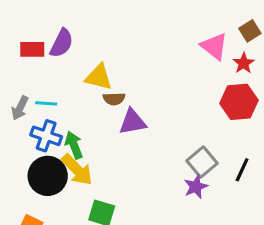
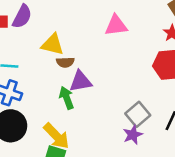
pink triangle: (214, 46) -> (116, 25), moved, turned -45
green arrow: (74, 145) -> (67, 98), moved
yellow arrow: (77, 170) -> (56, 136), moved

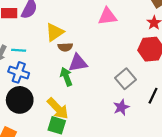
yellow triangle: (53, 44) -> (55, 32), turned -48
gray square: (138, 114) -> (125, 79), moved

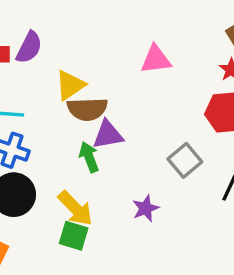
brown semicircle: (65, 47) -> (87, 109), size x1.6
purple star: (121, 107) -> (146, 208), moved

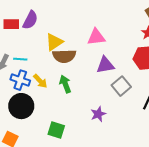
pink triangle: (156, 59) -> (96, 37), moved
purple triangle: (108, 135) -> (105, 65), moved
yellow arrow: (75, 208) -> (40, 81), moved, size x0.7

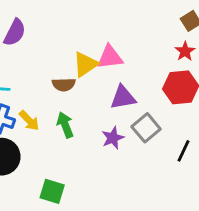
yellow triangle: (54, 42) -> (85, 64), moved
brown semicircle: (64, 56) -> (64, 84), size x0.7
purple star: (98, 114) -> (113, 138), moved

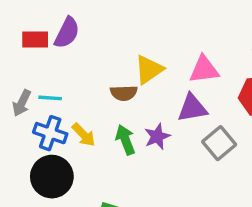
pink triangle: (110, 57) -> (204, 70), moved
purple star: (113, 138) -> (157, 136), moved

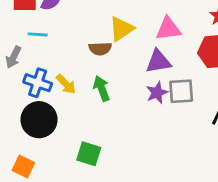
cyan line: (50, 98) -> (38, 34), moved
purple star: (157, 136) -> (157, 93), moved
gray square: (219, 143) -> (181, 91), turned 36

